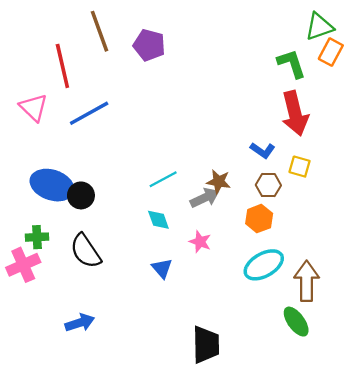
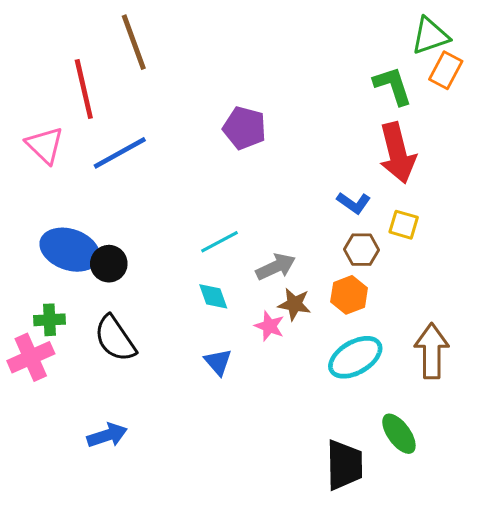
purple pentagon: (149, 45) -> (245, 128), moved
brown star: (219, 182) -> (294, 304), moved
brown arrow: (307, 281) -> (432, 351), moved
black trapezoid: (206, 345) -> (344, 465), moved

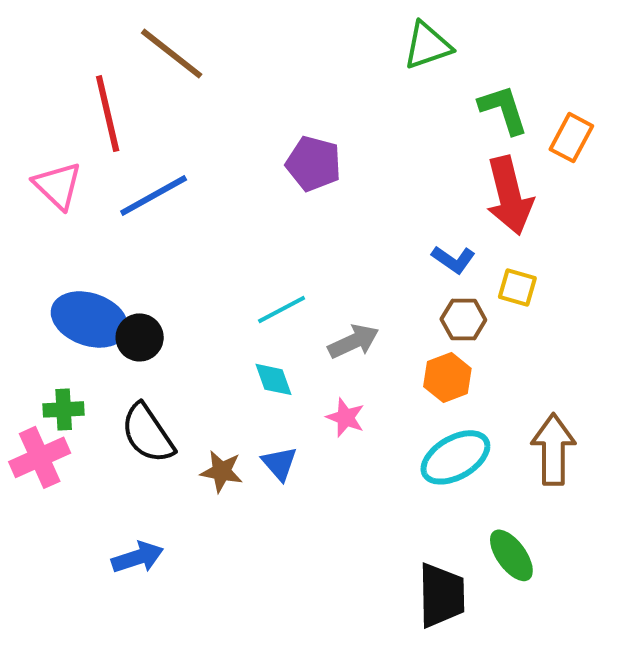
green triangle: (430, 36) -> (427, 46), moved
brown line: (134, 42) -> (172, 54), turned -32
orange rectangle: (446, 70) -> (571, 138), moved
brown star: (294, 304) -> (222, 471), moved

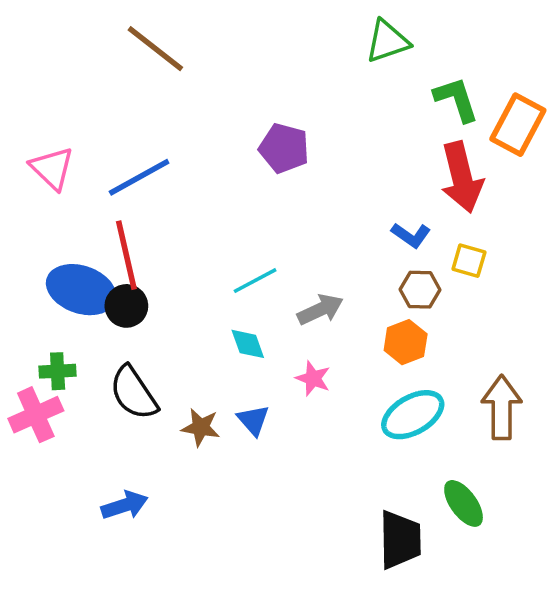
red line: (108, 114) -> (126, 255), moved
orange rectangle: (571, 138) -> (518, 125), size x1.4

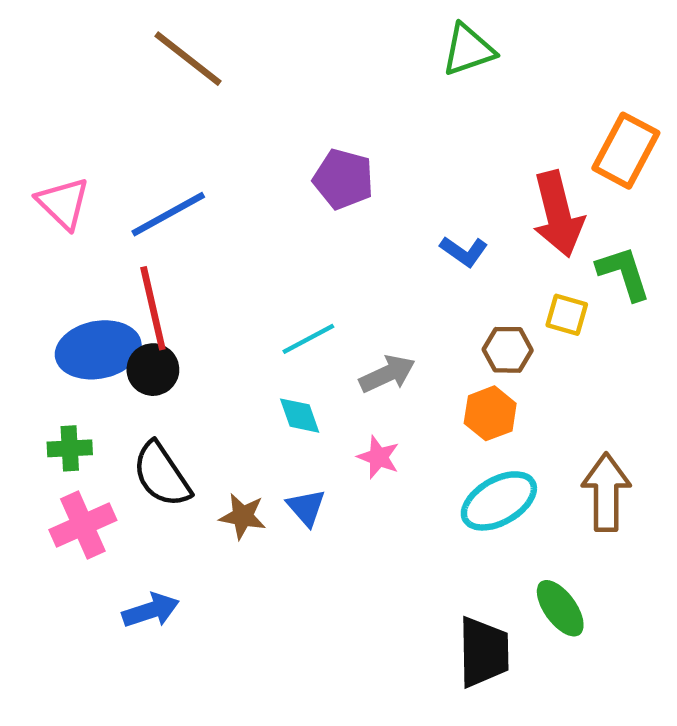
green L-shape: (456, 99) -> (624, 273), moved
blue L-shape: (411, 235) -> (464, 251), moved
blue ellipse: (81, 290) -> (98, 350), turned -30
pink cross: (36, 415) -> (83, 525), moved

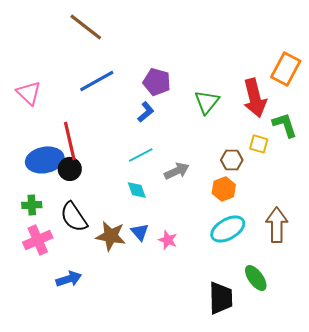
green triangle: (468, 50) -> (207, 102), moved, turned -32
blue line: (168, 214) -> (97, 81), moved
blue L-shape: (464, 251) -> (146, 112), moved, turned -75
pink star: (378, 457) -> (168, 240), moved
brown star: (243, 516) -> (111, 236), size x1.4

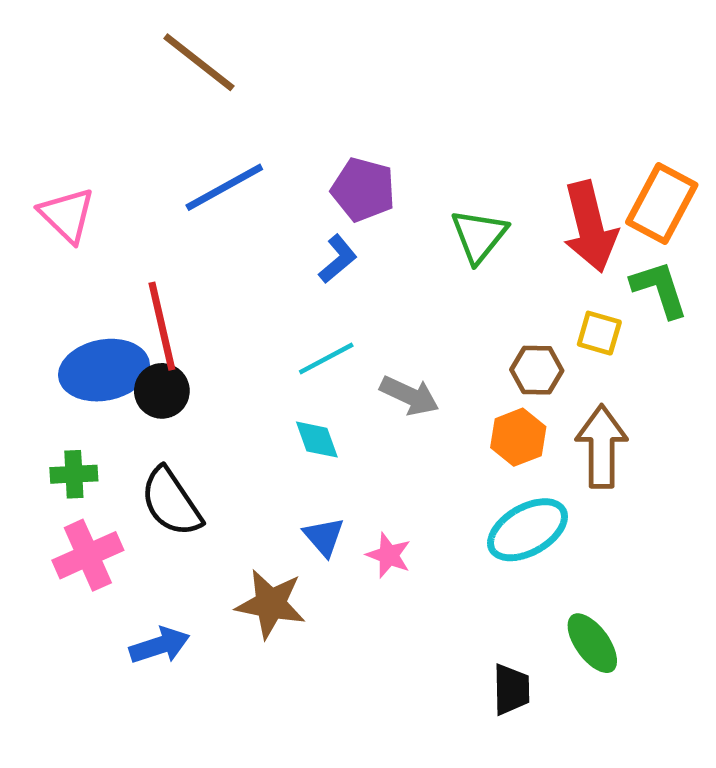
orange rectangle: (286, 69) -> (662, 203), moved
gray arrow: (177, 171) -> (409, 396), turned 50
brown arrow: (277, 225) -> (602, 446), moved
brown star: (111, 236) -> (271, 604), moved
black trapezoid: (221, 298) -> (511, 689), size x0.7

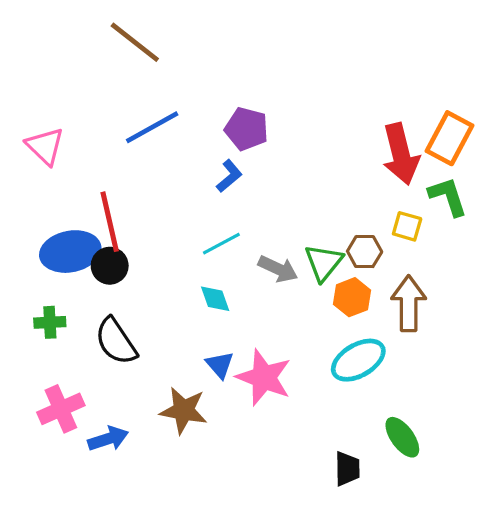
green triangle: (479, 236) -> (324, 263), moved
pink cross: (88, 555) -> (61, 409), moved
pink star: (389, 555) -> (264, 377), size x1.8

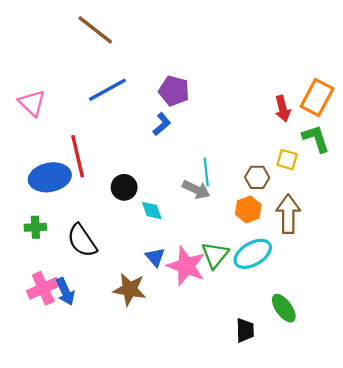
red arrow: (401, 154) -> (283, 109), size x0.6
cyan line: (221, 244) -> (206, 172), moved, turned -68
green triangle: (324, 263) -> (215, 255), moved
black circle: (110, 266) -> (124, 187), moved
blue arrow: (108, 439) -> (65, 292), moved, turned 84

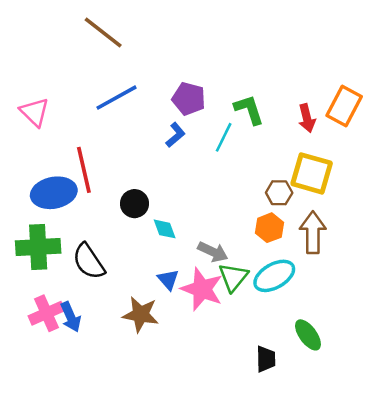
green L-shape: (316, 139) -> (249, 110), moved
yellow square: (287, 160) -> (312, 173), size x1.8
cyan line: (206, 172) -> (224, 137), moved, turned 32
gray arrow: (196, 190) -> (213, 252), moved
green cross: (35, 227) -> (38, 247), size x1.8

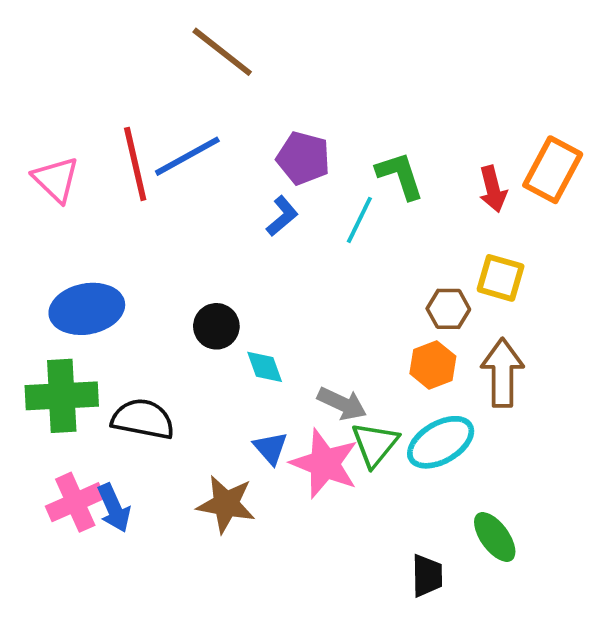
brown line: (103, 33) -> (222, 52), moved
red line: (84, 170) -> (135, 164), moved
yellow square: (312, 173) -> (501, 278), size x0.7
black semicircle: (89, 261) -> (143, 419), turned 135

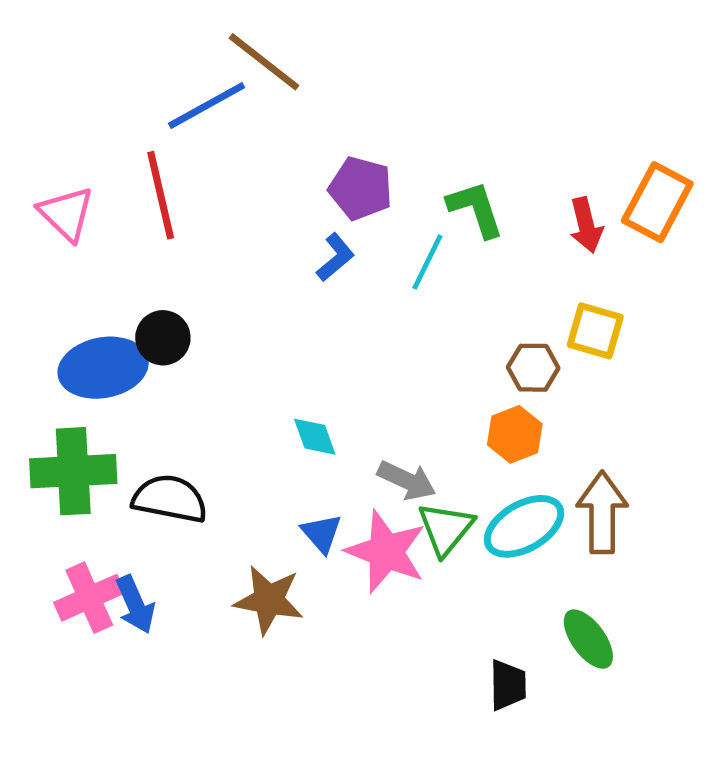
blue line: (187, 156) -> (207, 106), moved
black circle: (216, 326) -> (163, 338), moved
brown arrow: (502, 373) -> (602, 513), moved

